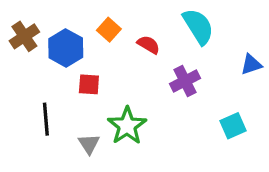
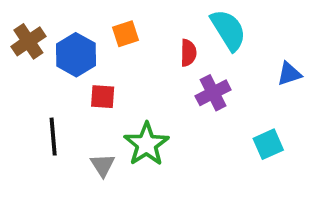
orange square: (109, 30) -> (125, 34), turned 30
red semicircle: (149, 45) -> (188, 53), moved, turned 60

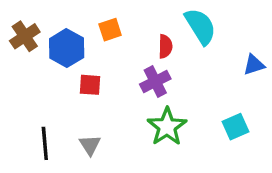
purple cross: (213, 93) -> (155, 81), moved
black line: (53, 137) -> (45, 143), moved
green star: (146, 144) -> (167, 127), moved

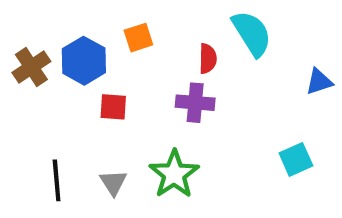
brown cross: (25, 36) -> (31, 67), moved
purple cross: (155, 81) -> (195, 103), turned 32
green star: (167, 127) -> (174, 174), moved

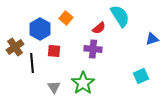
orange square: (138, 38) -> (66, 18), turned -32
red semicircle: (208, 59) -> (99, 28), turned 48
brown cross: (31, 67) -> (15, 47), moved
black line: (57, 180) -> (32, 63), moved

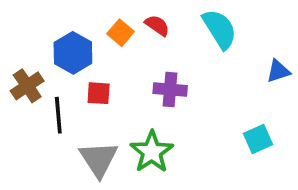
red semicircle: (99, 28) -> (157, 25), moved, turned -104
gray triangle: (54, 87) -> (99, 159), size x1.6

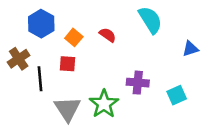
red semicircle: (157, 25) -> (108, 35), moved
orange square: (121, 33) -> (74, 37), moved
blue hexagon: (73, 53) -> (41, 24), moved
purple cross: (170, 90) -> (138, 83), moved

